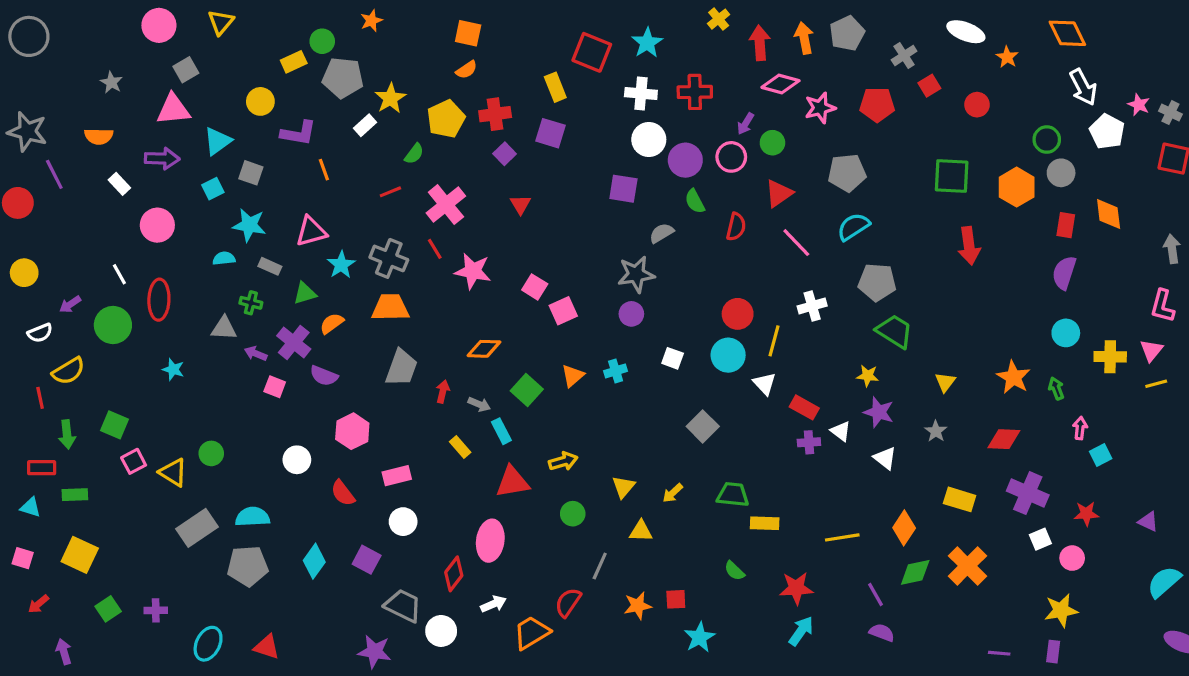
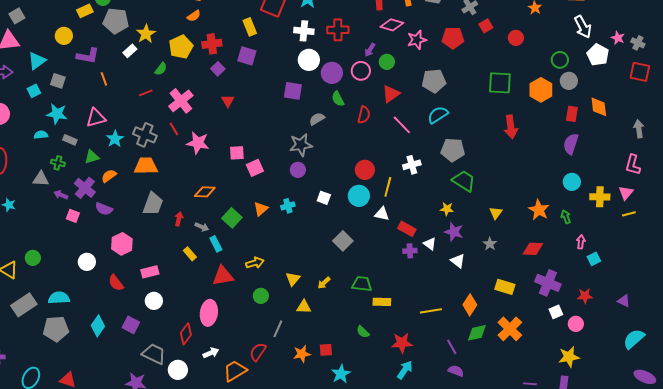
pink square: (535, 287) -> (237, 153), turned -35
white triangle: (765, 384) -> (382, 214), turned -35

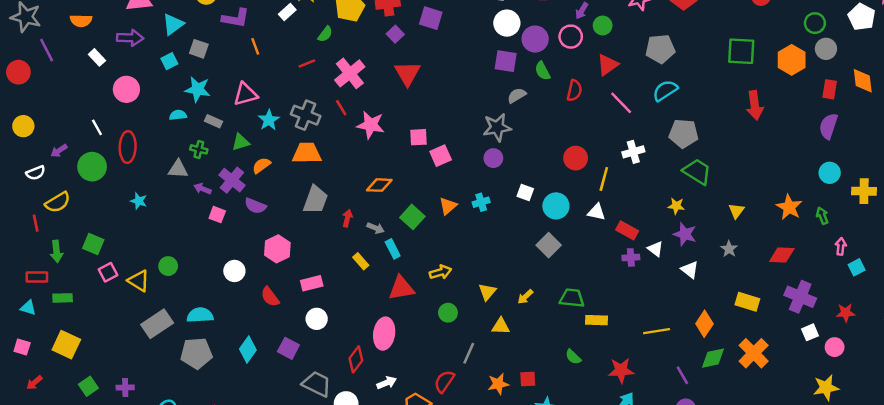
purple square: (293, 91) -> (506, 61), moved
red triangle: (228, 101) -> (407, 73), size x1.6
cyan circle: (359, 196) -> (556, 206), moved

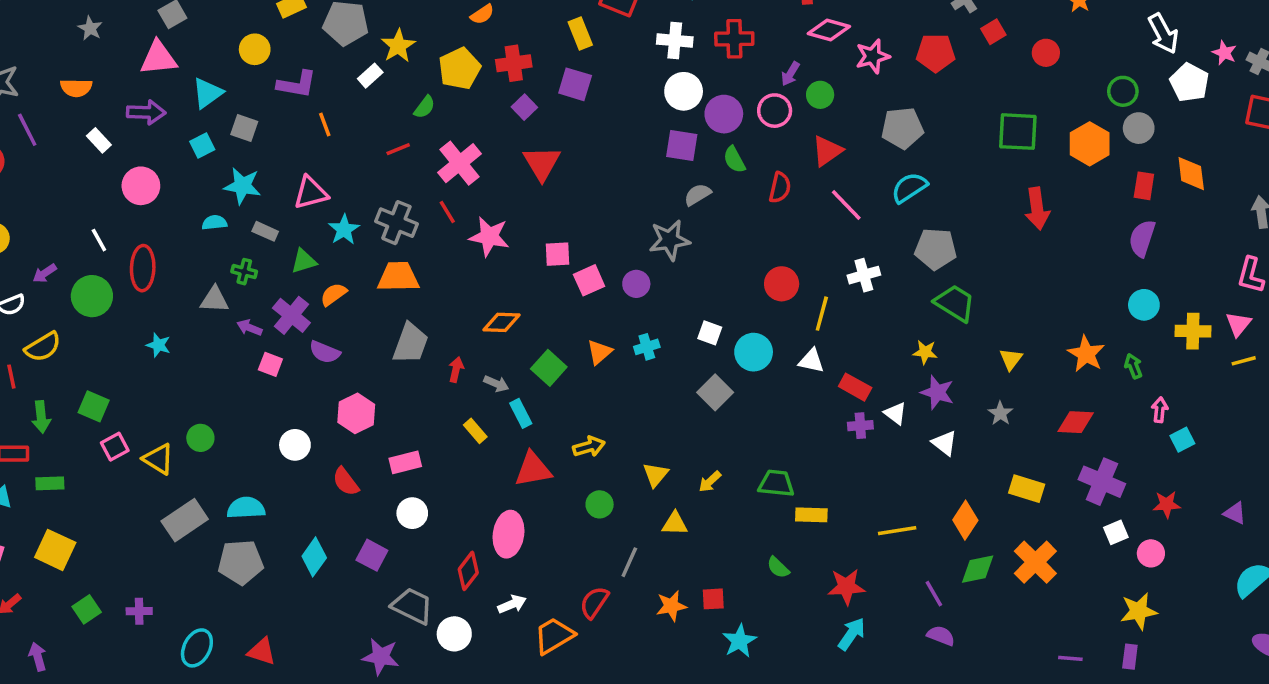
purple circle: (493, 158) -> (636, 284), moved
gray square: (549, 245) -> (715, 392), moved

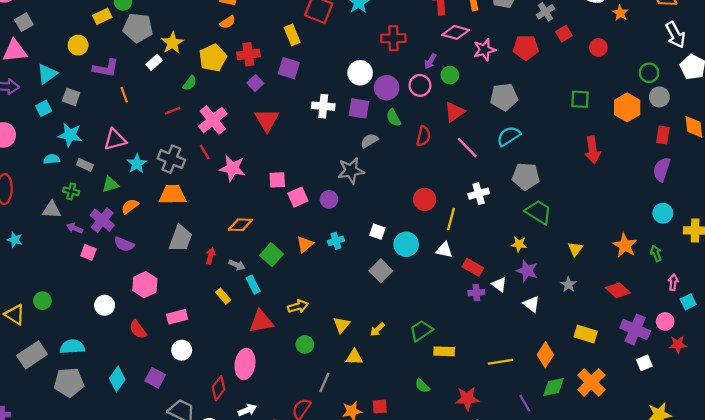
white cross: (675, 41) -> (323, 106), moved
green square: (1018, 132) -> (580, 99), size x0.7
red diamond: (1076, 422) -> (618, 290), turned 40
green trapezoid: (776, 483) -> (421, 331), turned -40
pink circle: (1151, 553) -> (665, 321), moved

